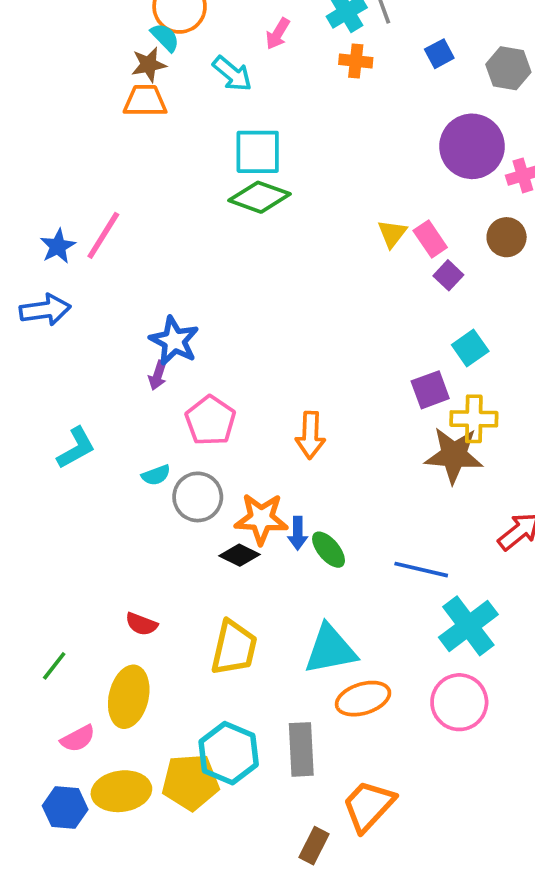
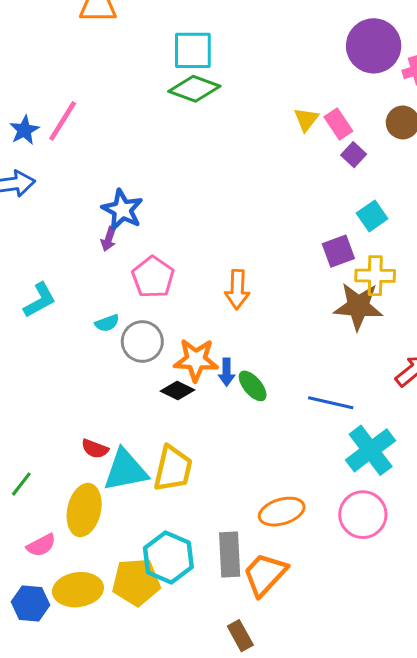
cyan triangle: (330, 650) -> (125, 470), moved
orange trapezoid: (368, 806) -> (265, 574), moved
brown rectangle: (314, 846) -> (240, 636), turned -56

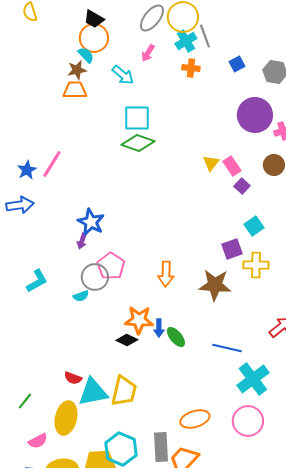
brown star: (358, 306) -> (215, 285), moved
gray circle: (142, 342) -> (95, 277), moved

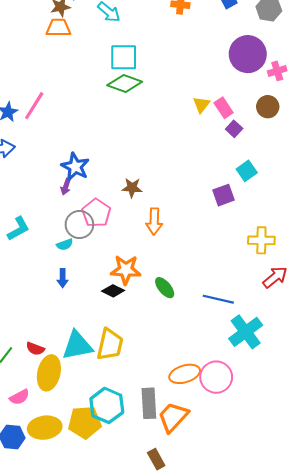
yellow cross: (256, 265) -> (261, 240), moved
brown star: (215, 285) -> (132, 188), moved, size x0.6
blue arrow: (159, 328) -> (63, 278), moved
red semicircle: (73, 378) -> (35, 349), moved
pink circle: (248, 421) -> (216, 377), moved

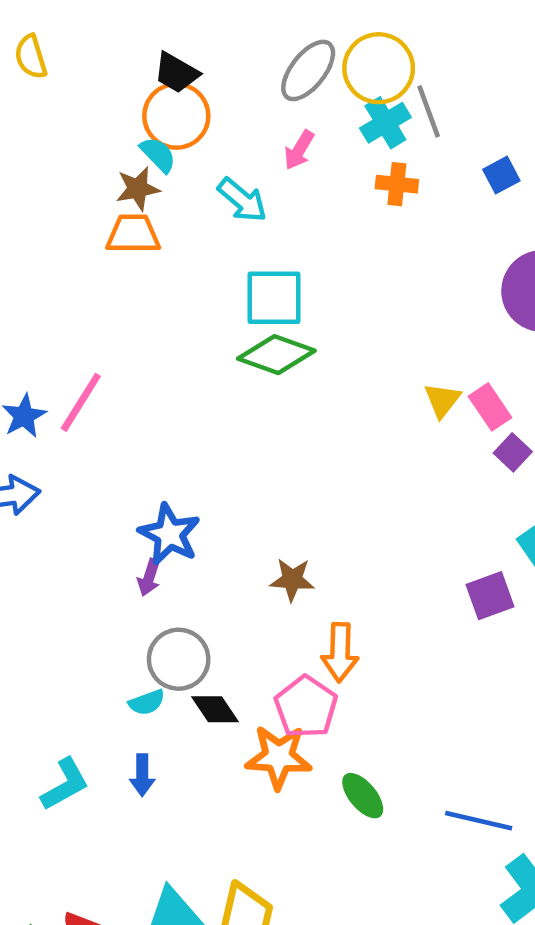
pink pentagon: (96, 213) -> (306, 707), moved
cyan L-shape: (18, 229) -> (65, 784), moved
black diamond: (113, 291) -> (215, 709), moved, turned 30

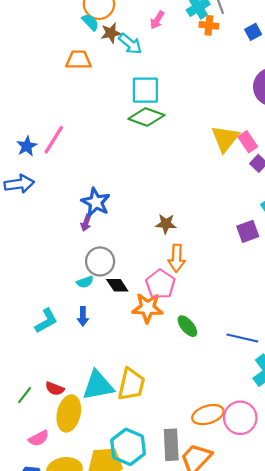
orange cross: (397, 184) -> (209, 25), moved
brown star: (138, 189) -> (111, 33), moved
yellow triangle: (442, 400) -> (225, 139), size x1.6
brown star: (292, 580) -> (166, 224), moved

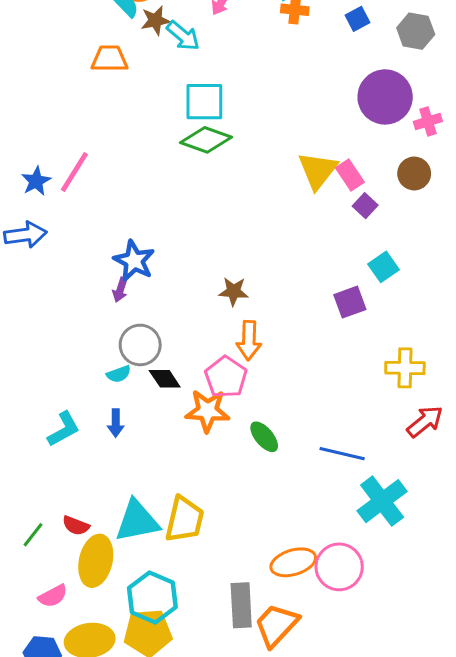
cyan hexagon: (128, 447) -> (152, 598), moved

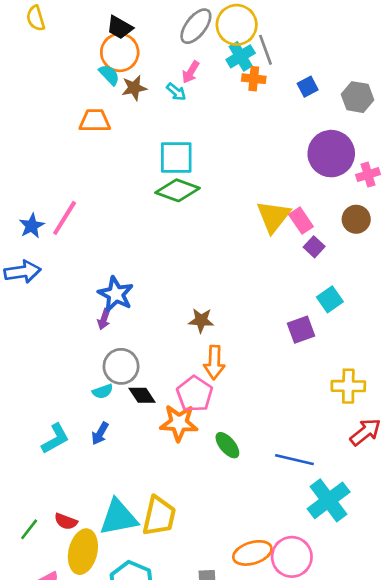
cyan arrow: (183, 36) -> (176, 92), moved, size x0.7
blue arrow: (116, 423) -> (100, 433), turned 30

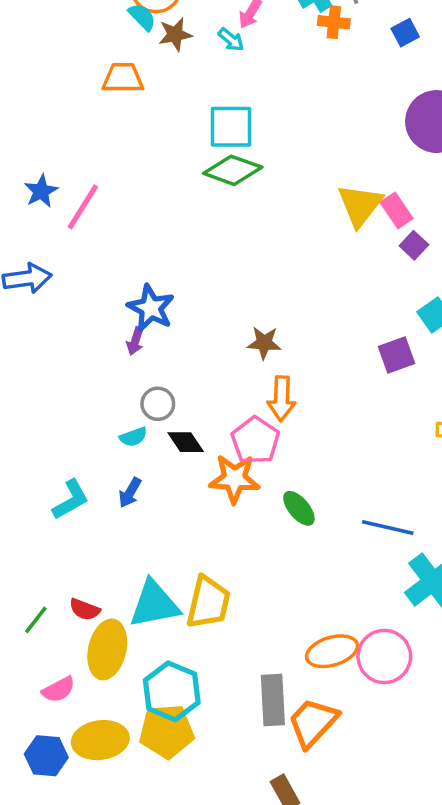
blue star: (32, 226) -> (41, 191), moved
gray circle: (121, 366) -> (158, 404), size x0.7

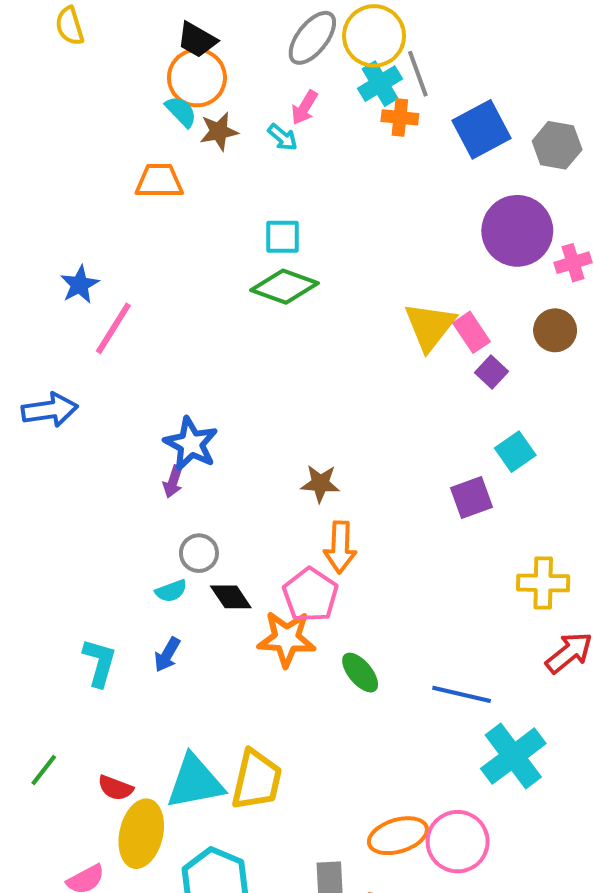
blue square: (405, 33) -> (481, 129), size x1.8
cyan square: (231, 127) -> (283, 237), size x0.7
blue star: (41, 191) -> (80, 285), moved
cyan L-shape: (71, 500) -> (99, 663), turned -45
green line: (36, 620) -> (44, 770), moved

